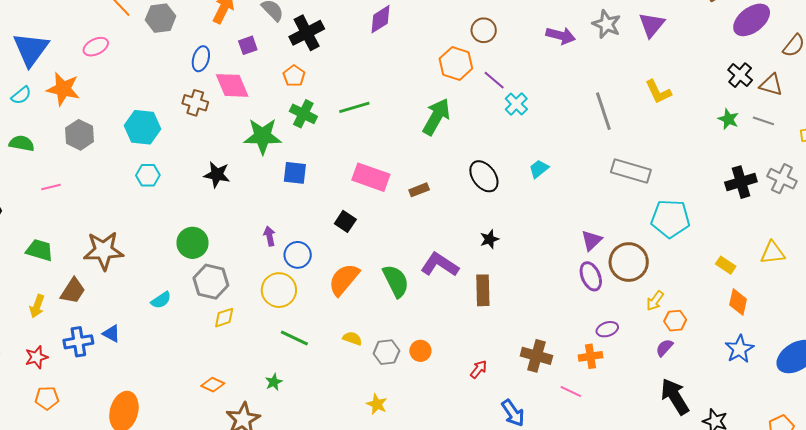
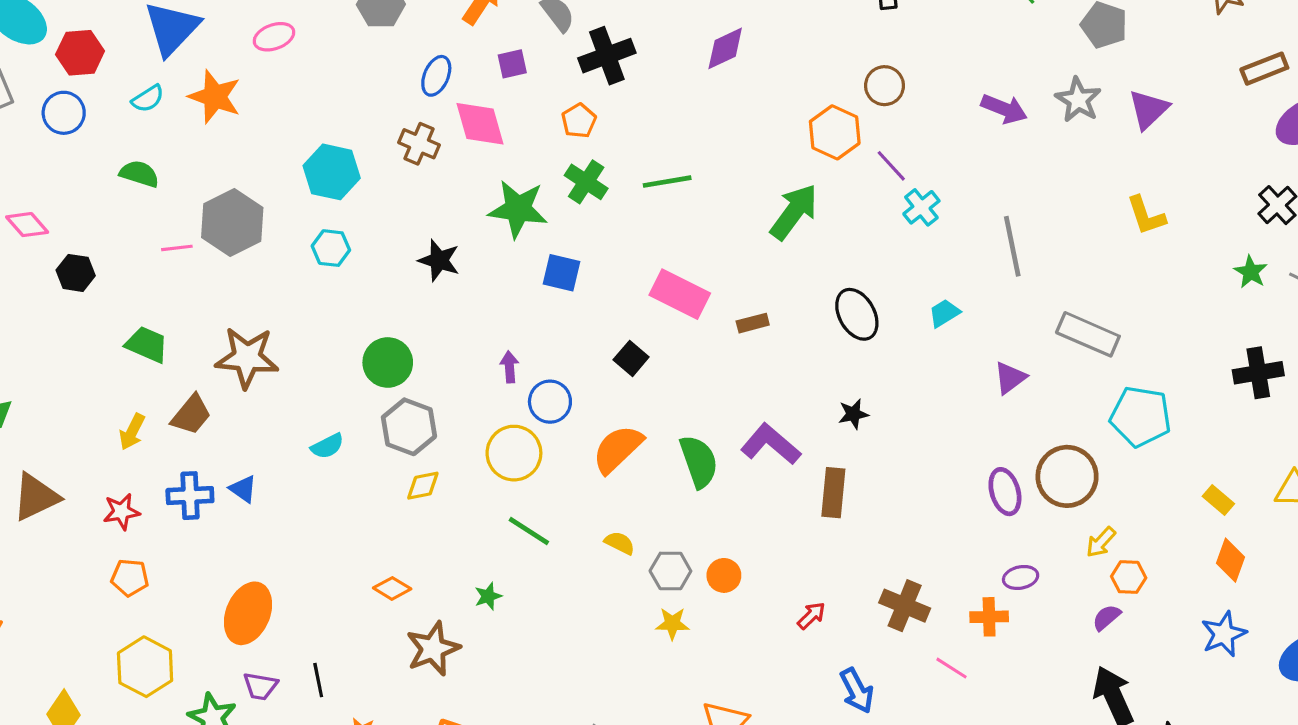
gray line: (603, 111) -> (1012, 246), moved
gray hexagon: (80, 135) -> (232, 223), moved, size x1.4
purple triangle: (591, 240) -> (1010, 378), moved
yellow star: (377, 404) -> (672, 624), moved, turned -30

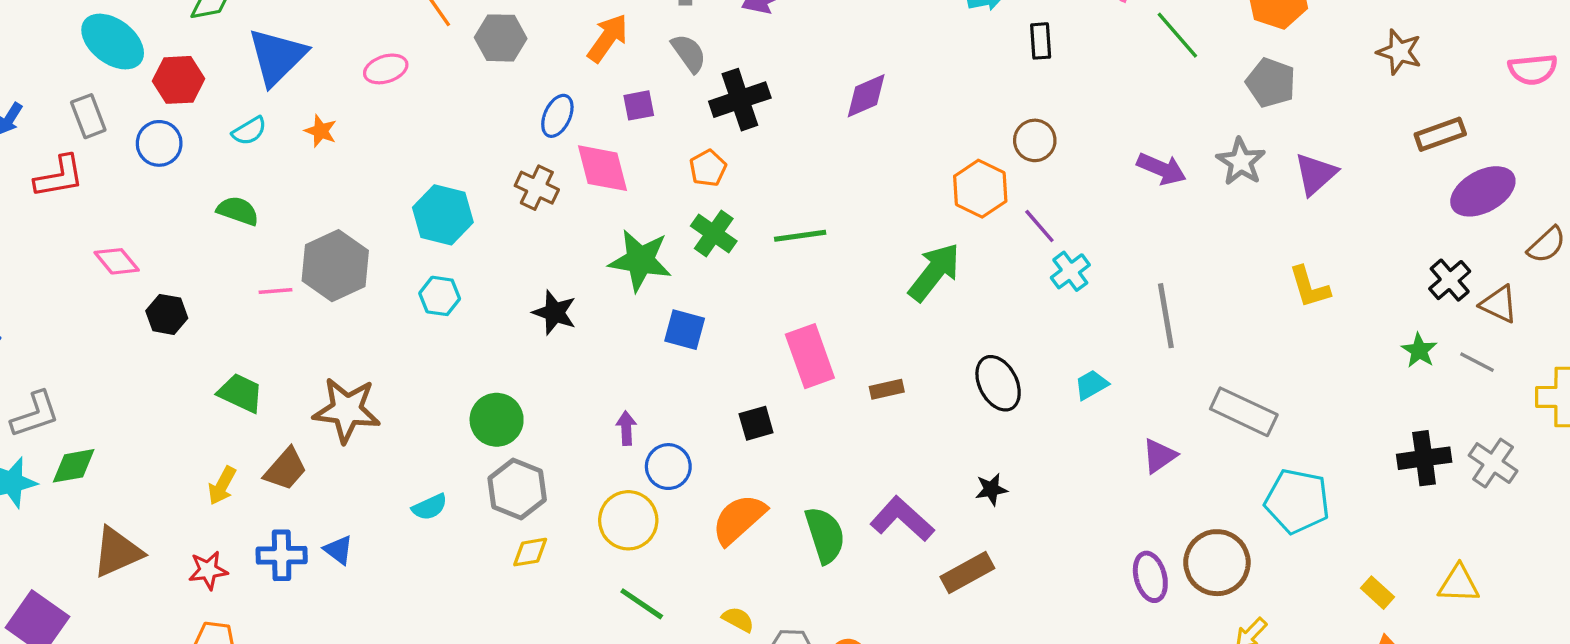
orange star: (215, 97) -> (321, 131), size x0.6
pink rectangle: (680, 294) -> (810, 356), turned 42
black square: (631, 358) -> (756, 423), turned 32
brown rectangle: (833, 493) -> (967, 573), turned 54

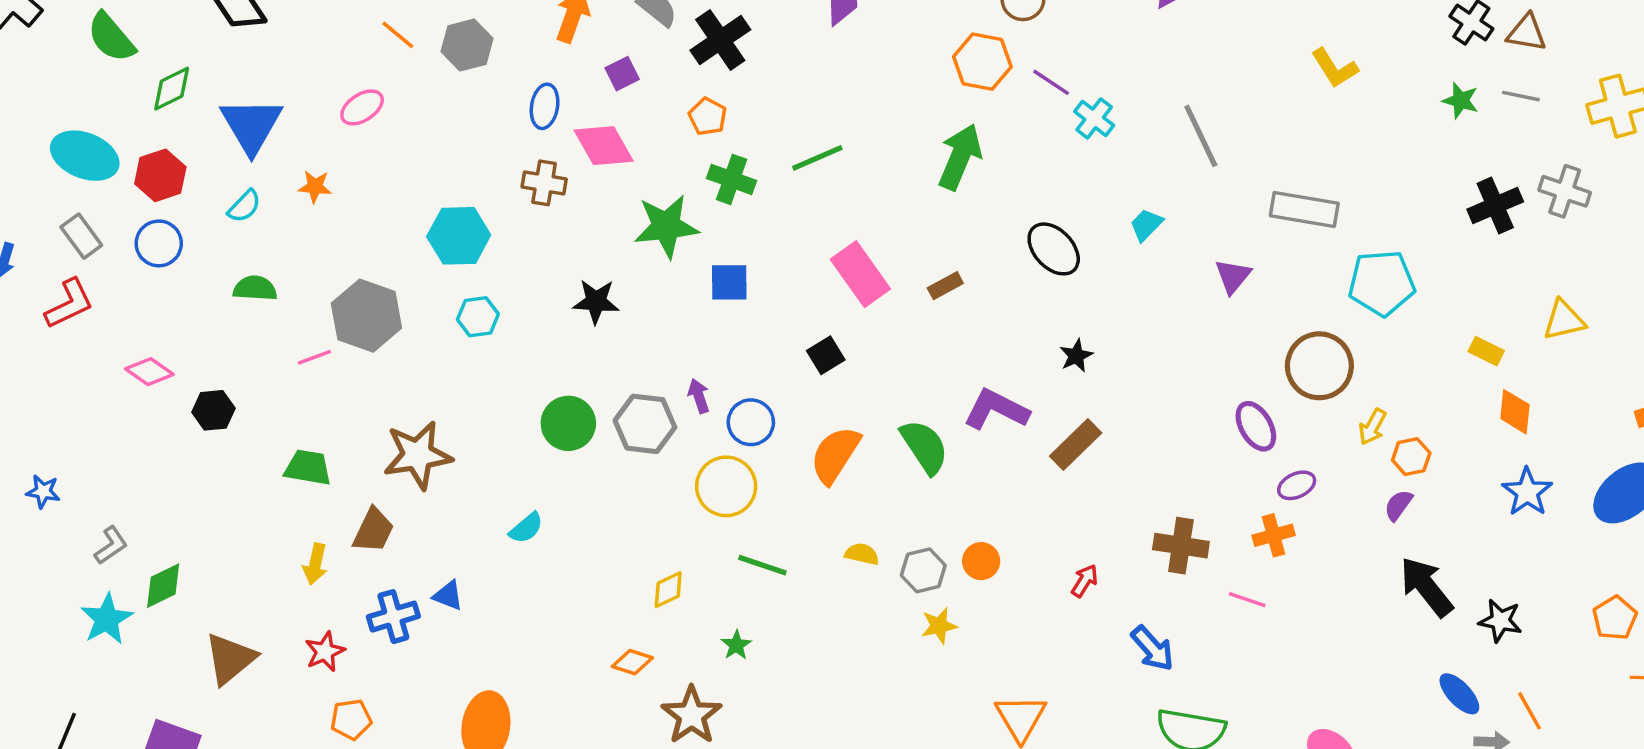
gray L-shape: (35, 414) -> (111, 545), size x0.7
gray hexagon: (517, 489) -> (645, 424), moved
yellow diamond: (530, 552) -> (668, 590), moved
purple ellipse: (1150, 577) -> (1256, 426), moved

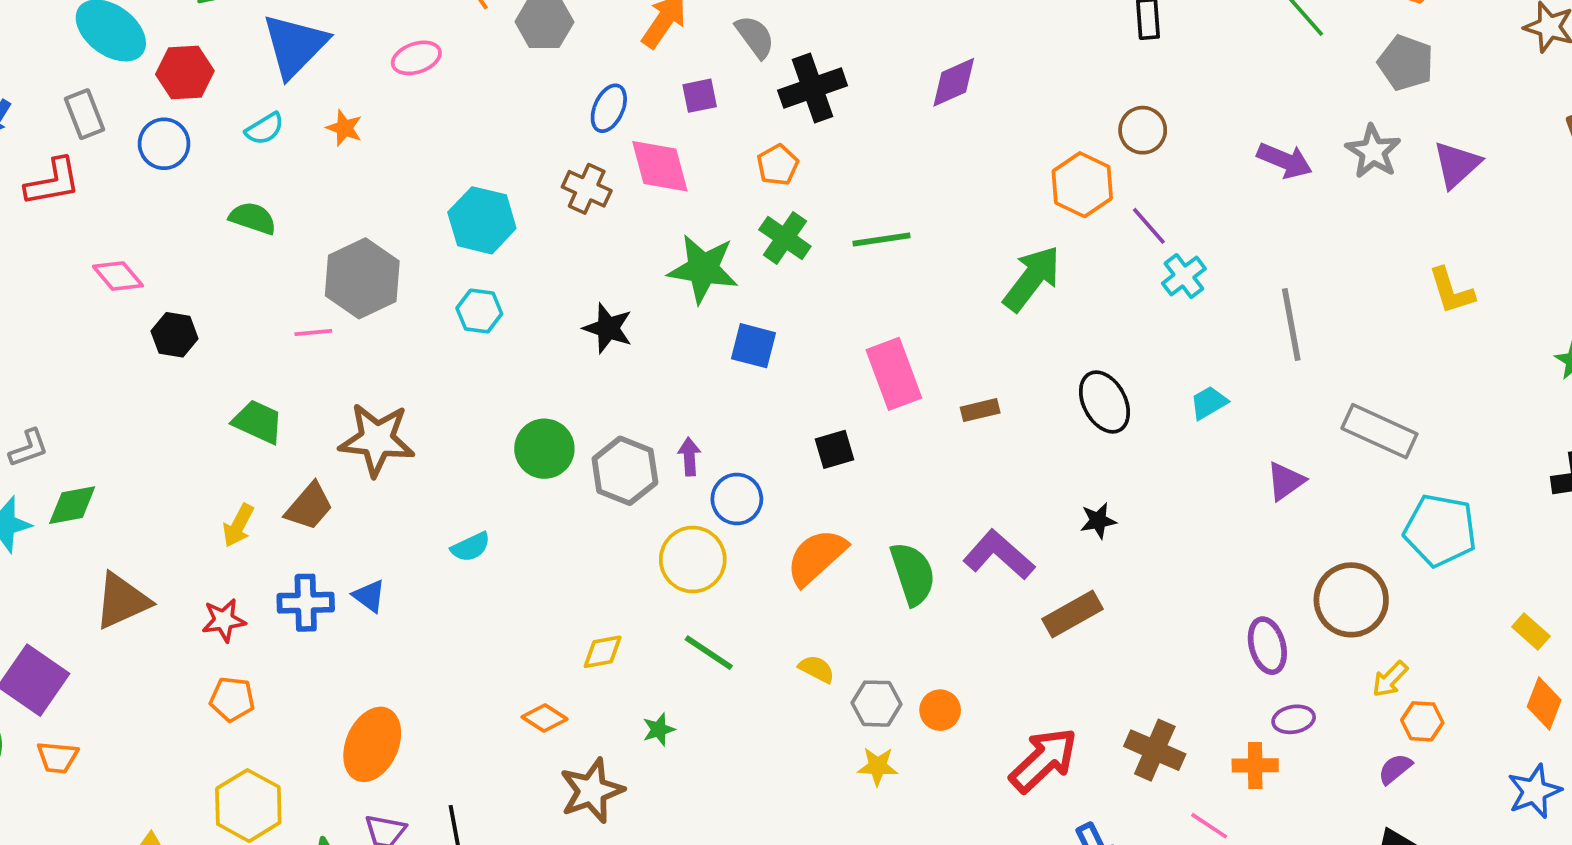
pink line: (314, 357) -> (313, 332), moved
red arrow: (1085, 581) -> (1043, 760), size x2.0

